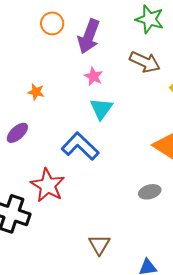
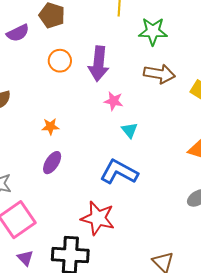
orange star: (36, 92) -> (50, 127), moved
cyan triangle: (101, 109) -> (130, 130), size x0.7
purple ellipse: (17, 133) -> (52, 163), moved

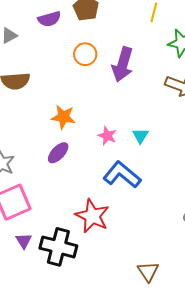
pink star: (114, 101) -> (107, 136), moved
orange star: (50, 127) -> (63, 117), size x1.4
purple triangle: (25, 258) -> (24, 241), moved

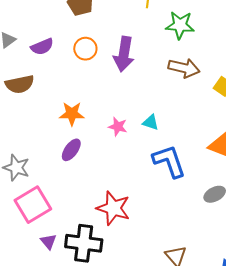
purple semicircle: (49, 19) -> (42, 47), moved
cyan triangle: (140, 136) -> (151, 122), turned -36
blue L-shape: (122, 175) -> (169, 161), moved, turned 39

